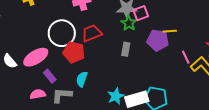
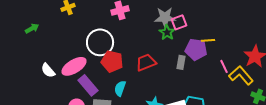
red trapezoid: (92, 33) -> (146, 62), moved
gray rectangle: (126, 49) -> (181, 62), moved
purple rectangle: (50, 76) -> (88, 85), size x1.5

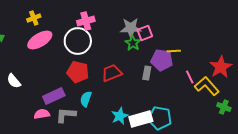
white circle: (100, 42) -> (78, 41), moved
pink ellipse: (74, 66) -> (40, 40), moved
purple rectangle: (88, 85) -> (54, 96), turned -75

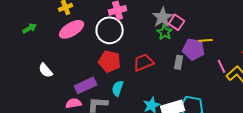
gray star: (131, 28) -> (163, 17), turned -30
pink square: (145, 33) -> (177, 22), turned -35

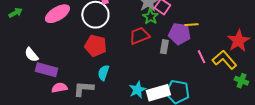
red trapezoid: (144, 62) -> (139, 36), moved
pink line: (222, 66) -> (201, 57), moved
purple rectangle: (86, 85) -> (46, 70), moved, turned 40

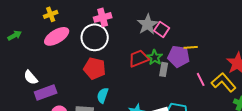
green star: (150, 17) -> (155, 57), moved
purple rectangle: (46, 70) -> (46, 92), turned -35

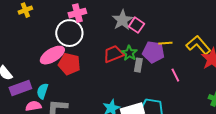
pink ellipse: (57, 36) -> (52, 55), moved
yellow L-shape: (224, 82) -> (198, 45), moved
cyan semicircle: (103, 95) -> (42, 91), moved

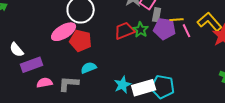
gray rectangle: (138, 65) -> (157, 15), moved
pink line: (175, 75) -> (187, 31), moved
cyan semicircle: (42, 91) -> (89, 68), moved, turned 49

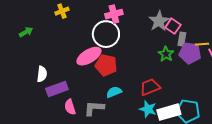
red trapezoid: (125, 31) -> (150, 87), moved
white semicircle: (17, 50) -> (42, 74), turned -133
pink semicircle: (45, 83) -> (70, 107), turned -98
cyan star: (123, 85) -> (148, 109), turned -30

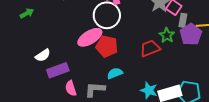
purple pentagon: (190, 53) -> (191, 34), turned 30
white semicircle: (42, 74) -> (43, 55), turned 49
red trapezoid: (150, 87) -> (150, 48), moved

